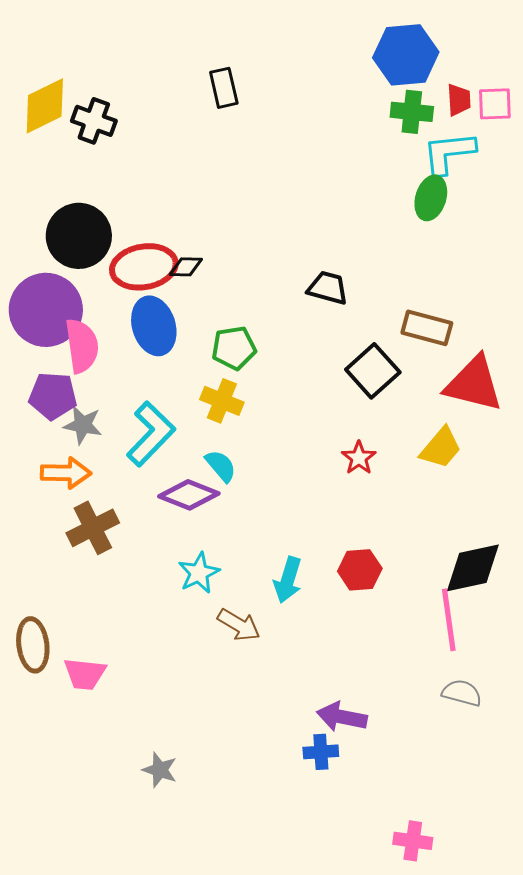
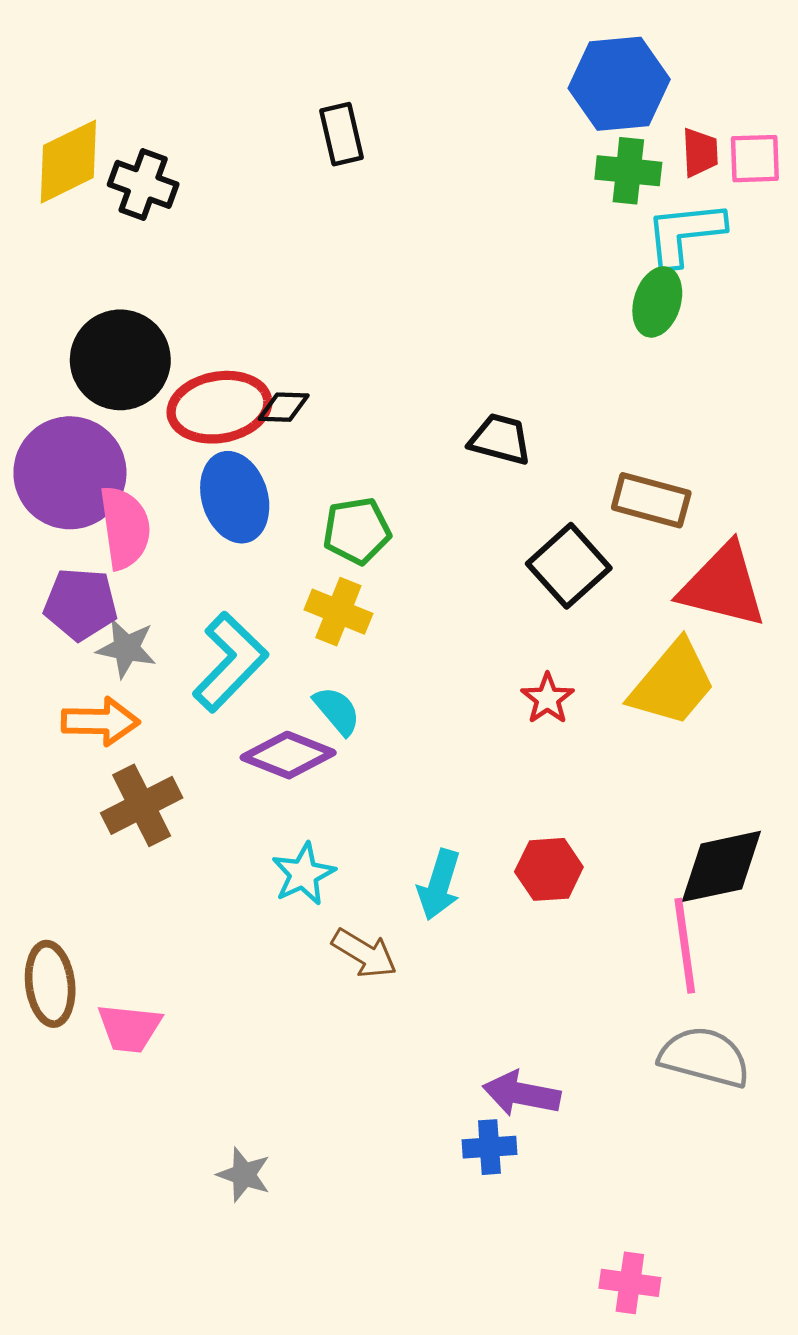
yellow trapezoid: (441, 448) -> (673, 683), size x1.4
gray semicircle: (462, 693) -> (705, 1057), size x1.5

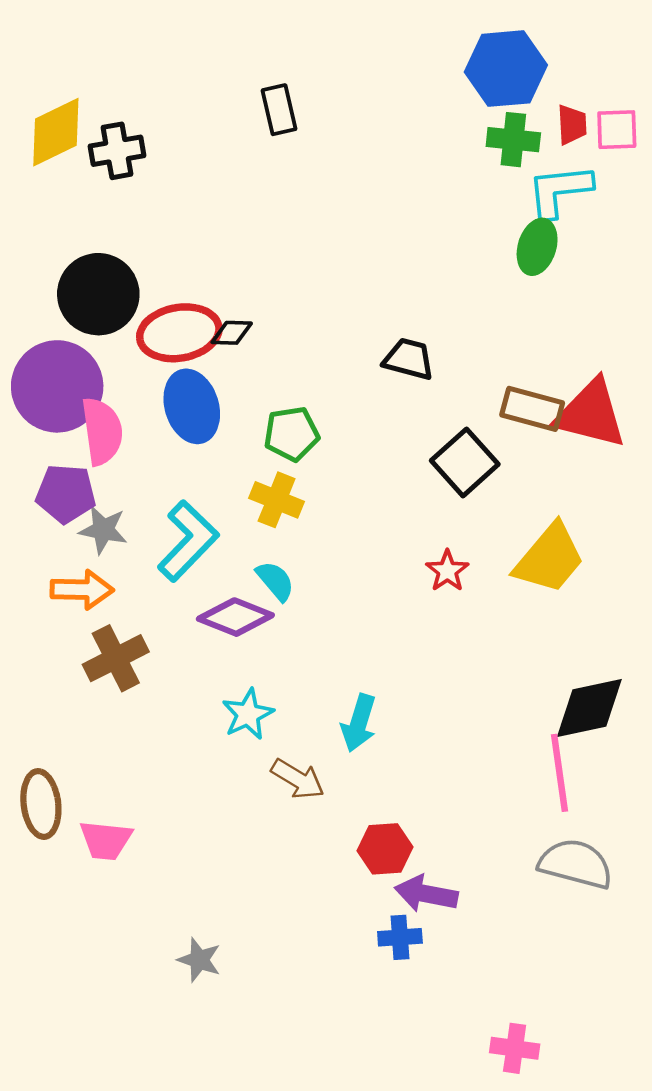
black cross: (143, 184) -> (117, 151), turned -30
red triangle: (723, 586) -> (591, 414), moved
red hexagon: (549, 869) -> (385, 849), moved

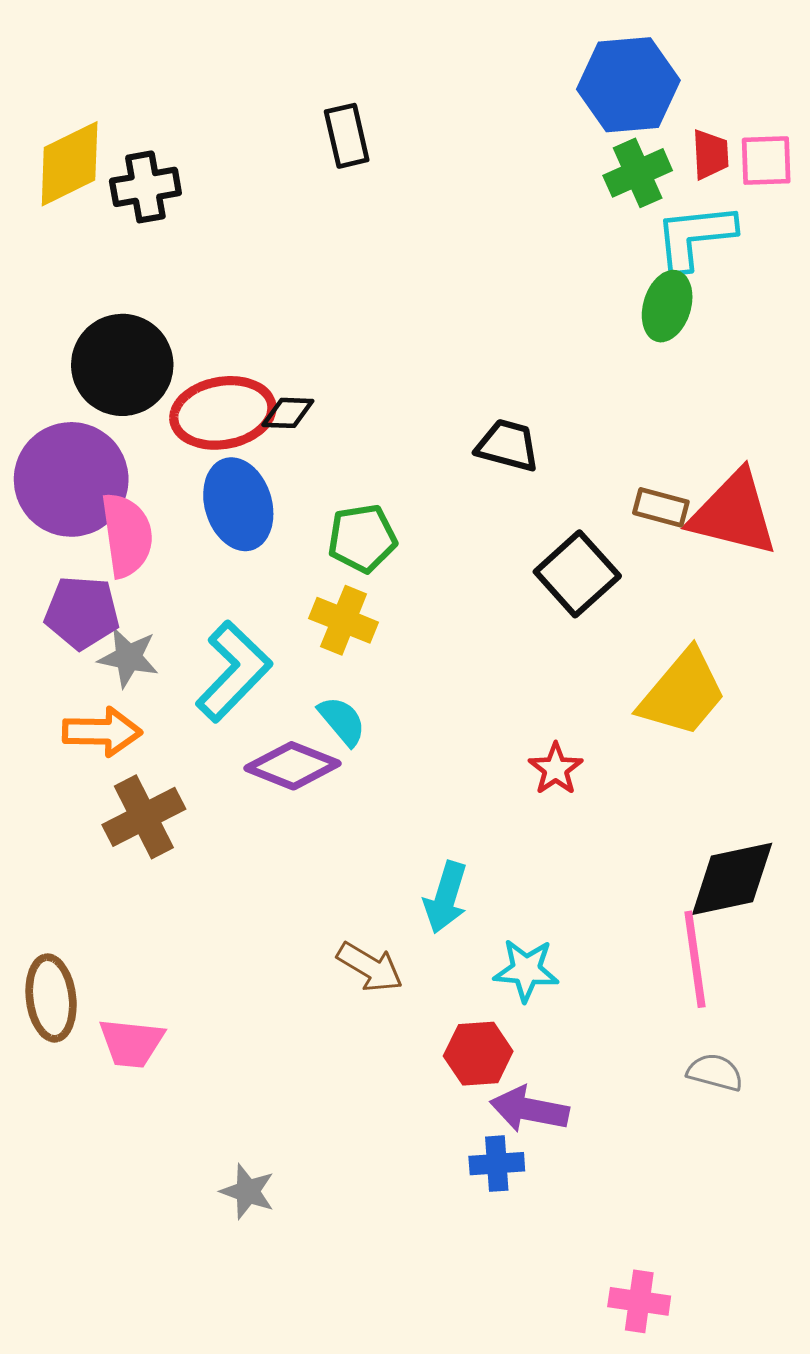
green cross: (513, 140) -> (638, 173), turned -30
brown rectangle: (532, 409) -> (661, 507), size x0.7
red star: (447, 571) -> (556, 769), moved
cyan star: (248, 714) -> (526, 970), moved, turned 30
gray semicircle: (576, 864) -> (715, 1072), size x0.6

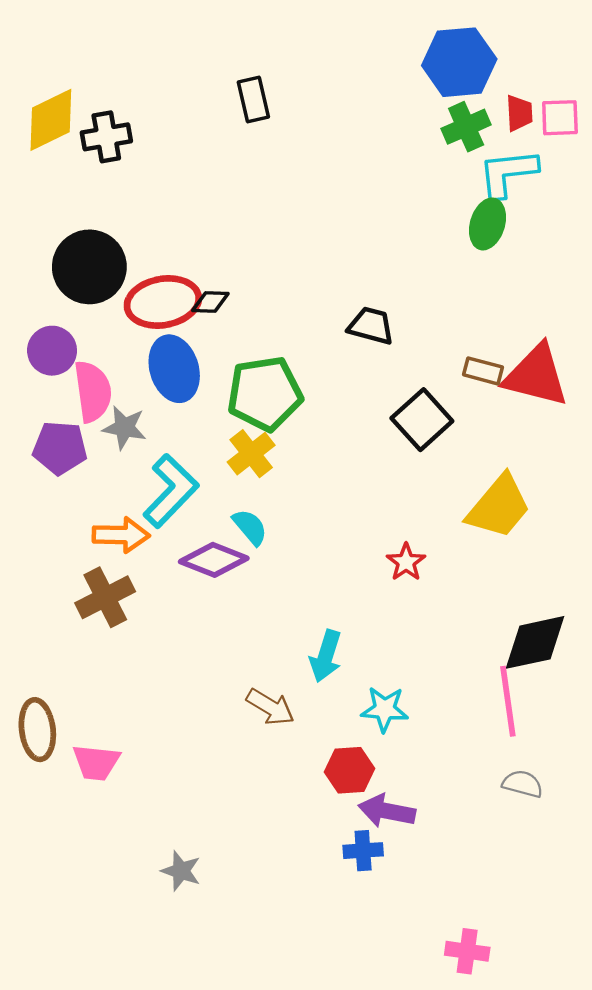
purple circle: (71, 479) -> (52, 351), size x0.6
green pentagon: (362, 538) -> (265, 394), size x1.5
yellow cross: (344, 620) -> (251, 454), turned 30
gray star: (128, 657) -> (124, 428), moved
orange arrow: (102, 732) -> (121, 535), moved

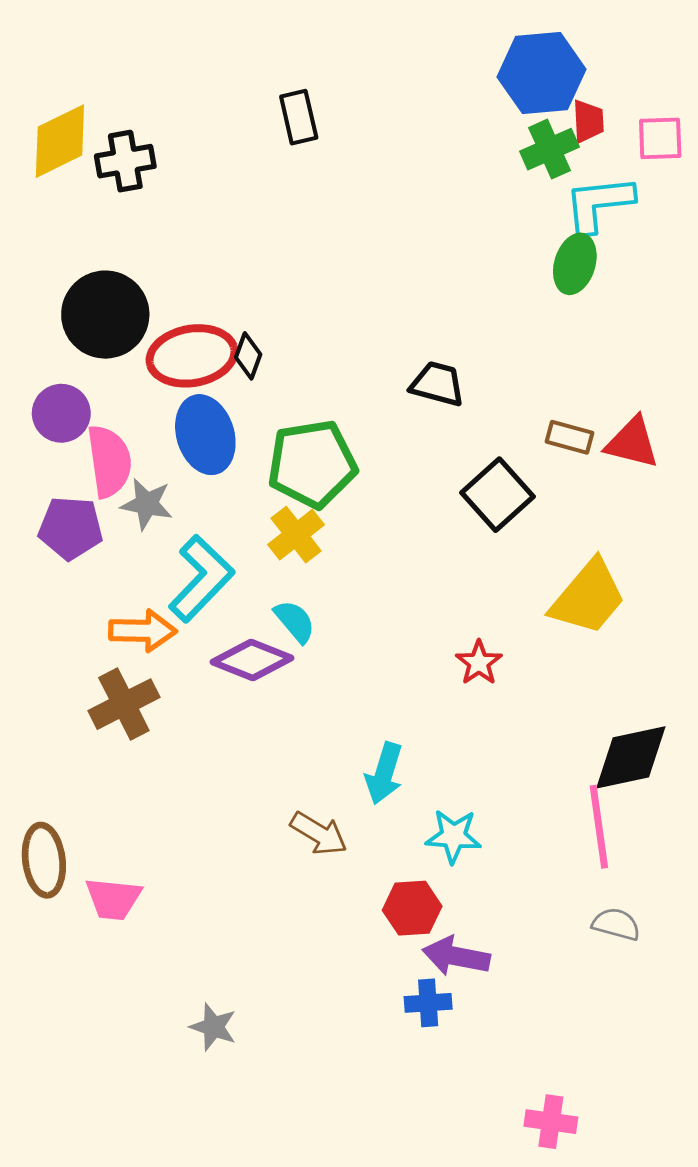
red trapezoid: (519, 113) -> (588, 121), moved
black diamond: (210, 302) -> (248, 356), turned -72
red triangle: (536, 376) -> (632, 443), size x0.7

